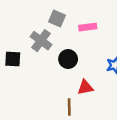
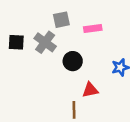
gray square: (57, 18) -> (61, 20), turned -35
black square: (13, 59) -> (16, 42), moved

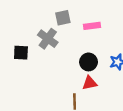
black square: (16, 42) -> (21, 53), moved
black circle: (73, 61) -> (89, 62), moved

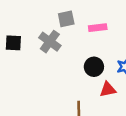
black square: (21, 53) -> (13, 43), moved
red triangle: (90, 83) -> (108, 89), moved

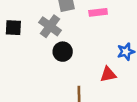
black circle: (94, 67) -> (63, 52), moved

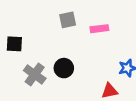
gray cross: (50, 26) -> (35, 74), moved

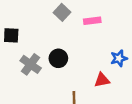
gray square: (68, 20) -> (62, 12), turned -35

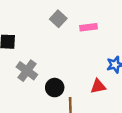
black circle: (58, 58) -> (55, 88), moved

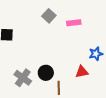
gray cross: (27, 71) -> (23, 78), moved

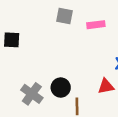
gray square: (49, 16) -> (64, 16), turned -32

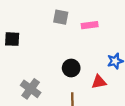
black circle: (61, 88) -> (71, 68), moved

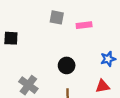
red triangle: (99, 82) -> (103, 86), moved

